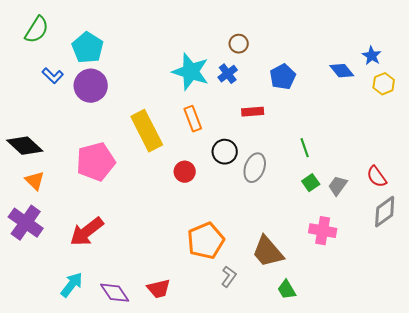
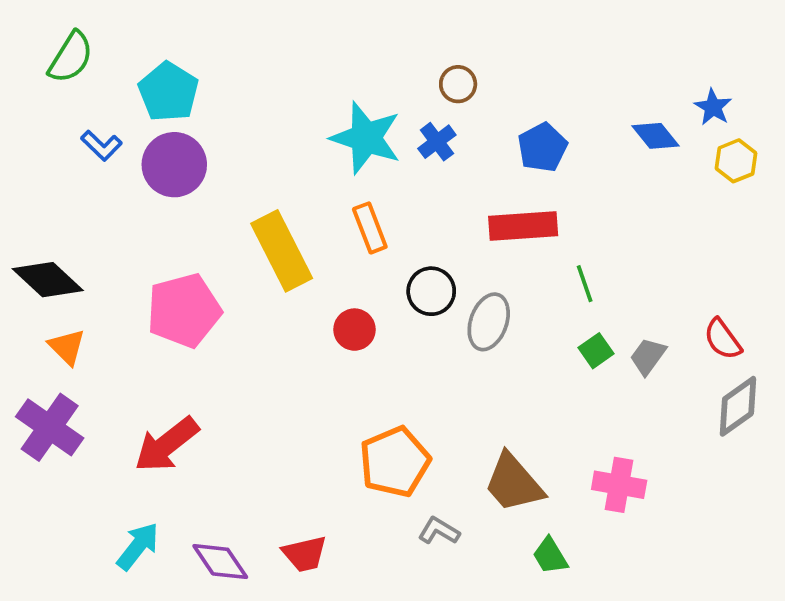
red rectangle: (253, 112) -> (523, 226), moved, size x1.6
pink cross: (323, 231) -> (619, 485), moved
gray L-shape: (229, 277) -> (439, 531), turned -95

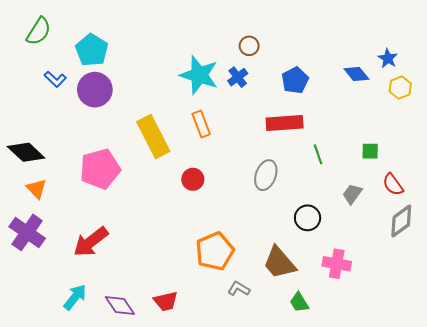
black circle: (431, 291) -> (308, 218), moved
green square: (596, 351) -> (370, 151), moved, turned 36

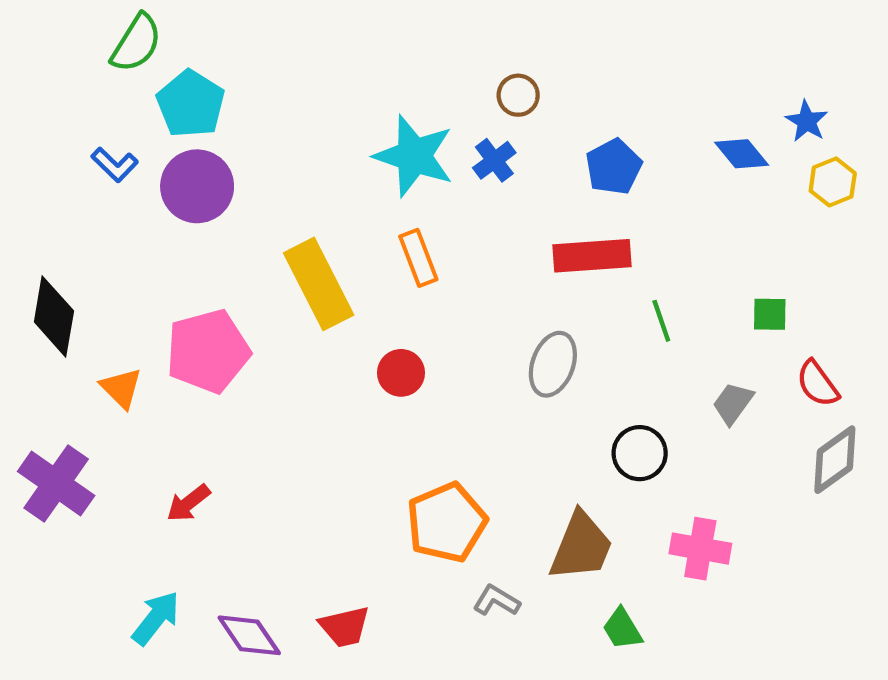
green semicircle: (39, 31) -> (136, 43), moved
black diamond: (26, 152) -> (54, 316), turned 57
orange triangle: (36, 189) -> (121, 388), moved
red arrow: (91, 242) -> (188, 503), size x0.6
brown trapezoid: (279, 263) -> (581, 546), turned -117

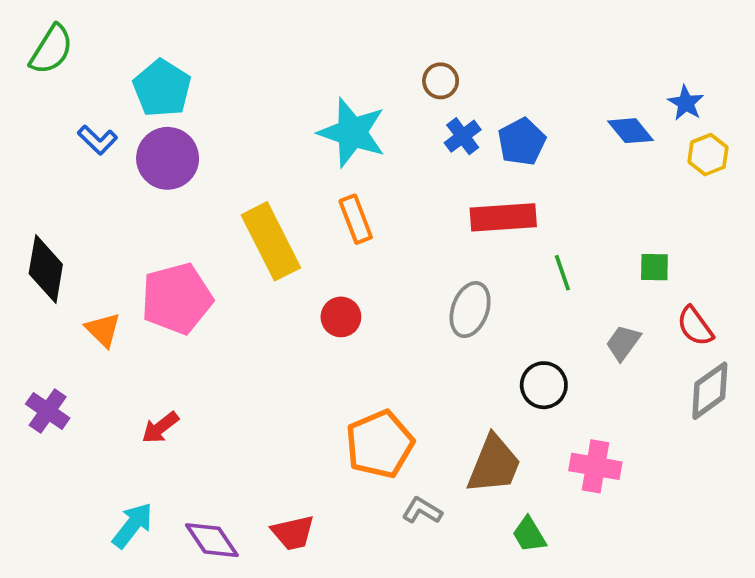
green semicircle: (136, 43) -> (51, 50), moved
blue cross: (494, 160) -> (463, 136), moved
purple cross: (56, 483) -> (48, 411), size x0.7

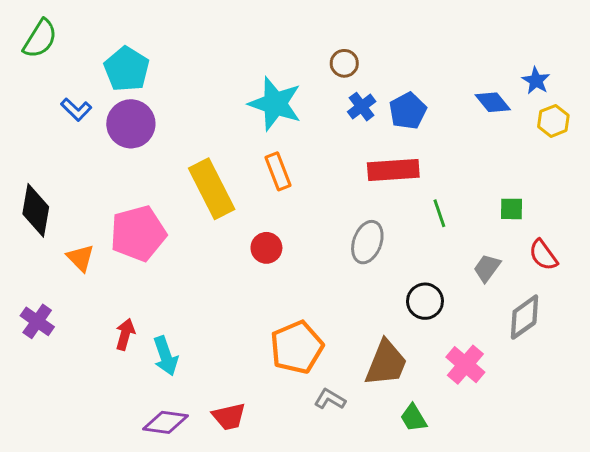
gray diamond: (710, 391) -> (524, 317), moved
red arrow: (160, 428) -> (125, 334), turned 144
pink cross: (595, 466) -> (465, 365), turned 30
cyan arrow: (133, 525) -> (166, 356), moved, turned 123
purple diamond: (212, 540) -> (166, 422), turned -48

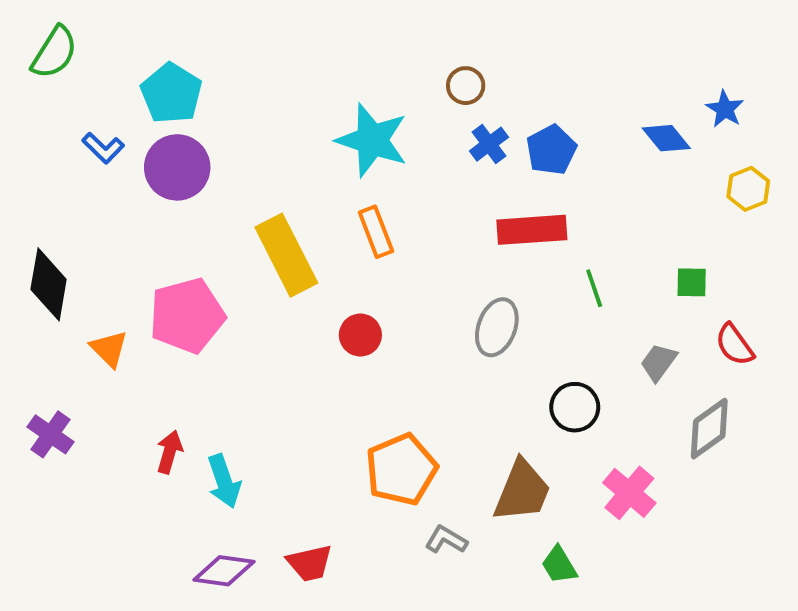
yellow hexagon: (553, 121) -> (748, 189), moved

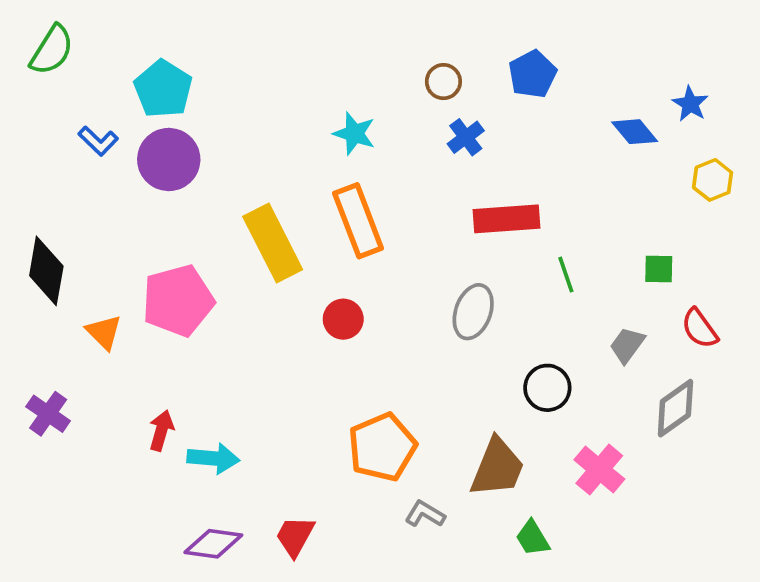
cyan star: (372, 140) -> (354, 134), size x0.6
blue pentagon: (551, 150) -> (533, 74), moved
orange rectangle: (376, 232) -> (358, 221), size x1.5
cyan arrow: (224, 481) -> (213, 458), turned -66
red trapezoid: (310, 563) -> (295, 536), turned 132

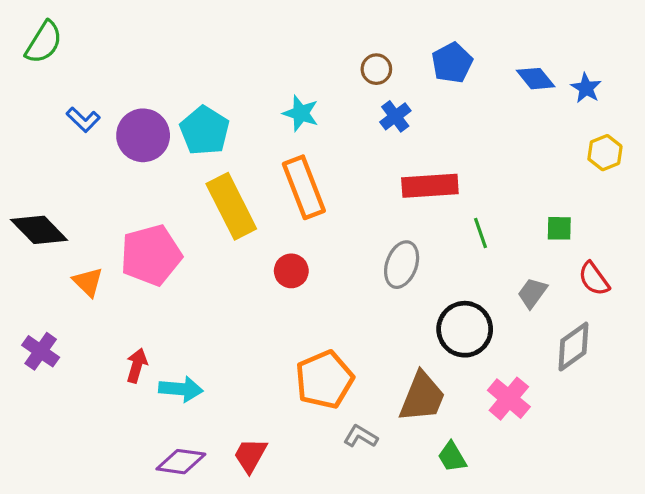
cyan pentagon: (163, 89) -> (205, 131), moved
blue diamond: (635, 132) -> (536, 79), moved
black diamond: (46, 271) -> (39, 230), turned -54
black circle: (547, 388) -> (465, 329), size x1.4

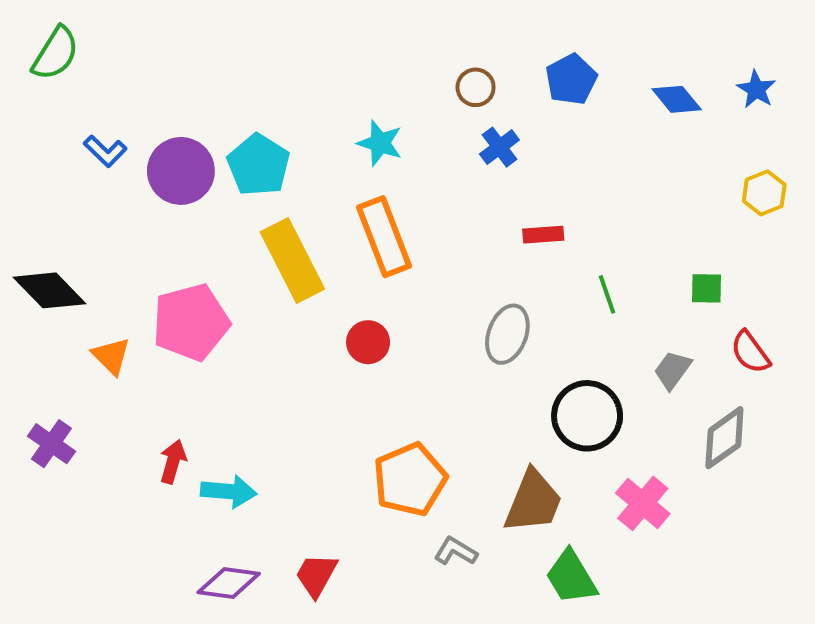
blue star: (586, 88) -> (756, 89), moved
red rectangle: (430, 186) -> (543, 235), size x0.6
green trapezoid: (452, 457) -> (571, 577), size x1.4

